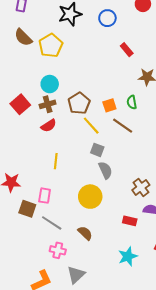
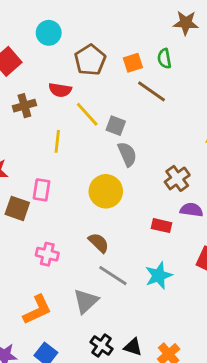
brown cross: (48, 104) -> (24, 106), moved
red semicircle: (49, 126) -> (60, 90), moved, turned 42
yellow line: (91, 126) -> (87, 114), moved
gray line: (52, 223) -> (113, 276), moved
pink cross: (58, 250) -> (47, 254), moved

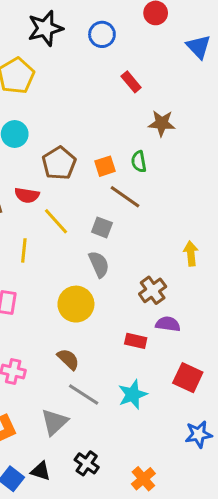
gray square: (116, 126) -> (102, 227), moved
black cross: (102, 345) -> (87, 463), moved
black triangle: (133, 347) -> (41, 471), moved

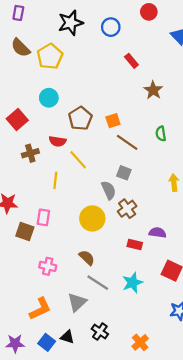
brown star: (162, 123) -> (153, 90), turned 30
green semicircle: (139, 162) -> (161, 134), moved
gray square: (102, 227) -> (124, 173), moved
brown cross: (153, 290) -> (127, 209), moved

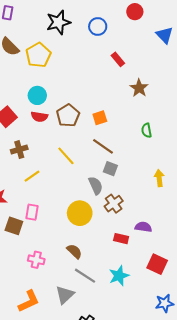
red semicircle: (57, 141) -> (39, 117), moved
brown line: (127, 142) -> (103, 146), moved
yellow line: (55, 180) -> (32, 176), moved, turned 49

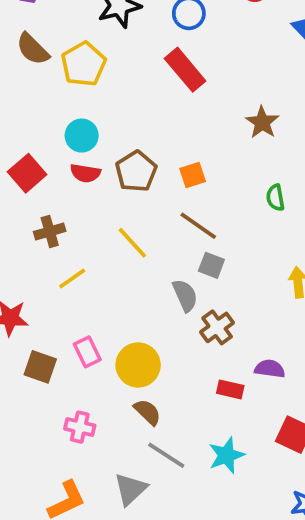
red rectangle: (118, 59) -> (185, 70), moved, size x1.6
pink rectangle: (32, 212) -> (87, 352), moved, turned -35
yellow circle: (80, 213) -> (138, 365), moved

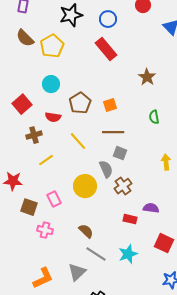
red semicircle: (85, 173) -> (53, 117), moved
brown line: (198, 226) -> (113, 132), turned -35
yellow circle: (138, 365) -> (85, 186), moved
pink cross: (80, 427) -> (45, 230), moved

